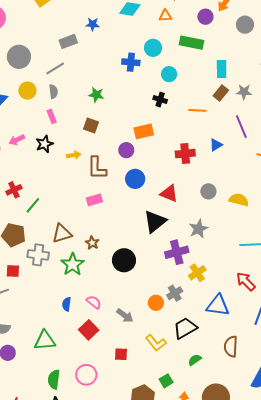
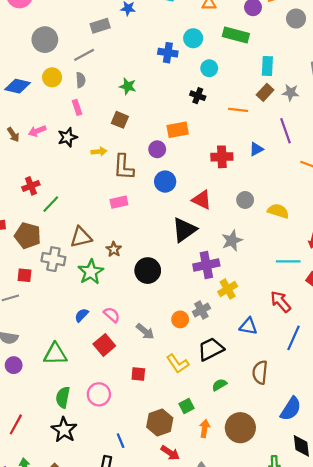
blue semicircle: (67, 304) -> (82, 315), turned 32
blue triangle: (218, 305) -> (248, 326), size x0.7

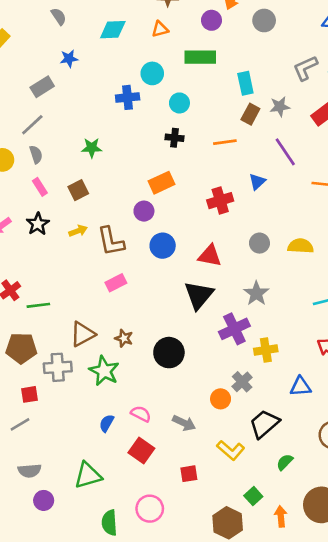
brown square: (120, 120) -> (78, 190), moved, turned -35
green line: (51, 204) -> (38, 305), turned 54
yellow cross: (228, 289) -> (266, 350), turned 36

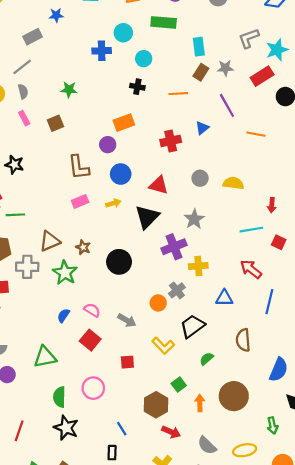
black star: (38, 224) -> (14, 165), moved, turned -30
yellow arrow: (78, 231) -> (113, 203), moved

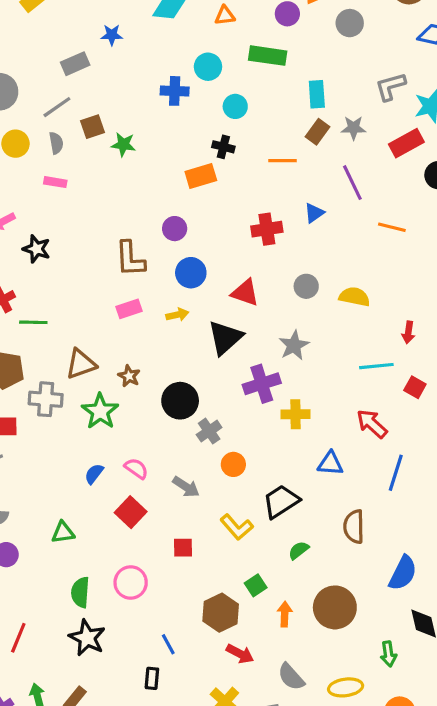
pink rectangle: (24, 118) -> (55, 182), turned -56
brown square: (55, 123) -> (92, 127), moved
orange rectangle: (124, 123) -> (201, 176), moved
gray cross: (177, 290) -> (209, 431), moved
green triangle: (45, 357) -> (63, 532), size x0.7

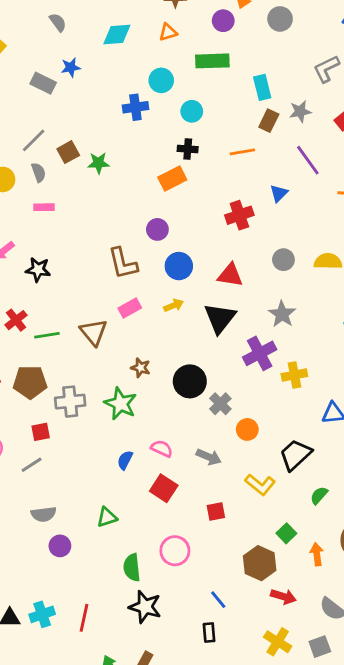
gray rectangle: (75, 64) -> (43, 83), moved, turned 60
brown triangle: (81, 364) -> (94, 332), moved, turned -40

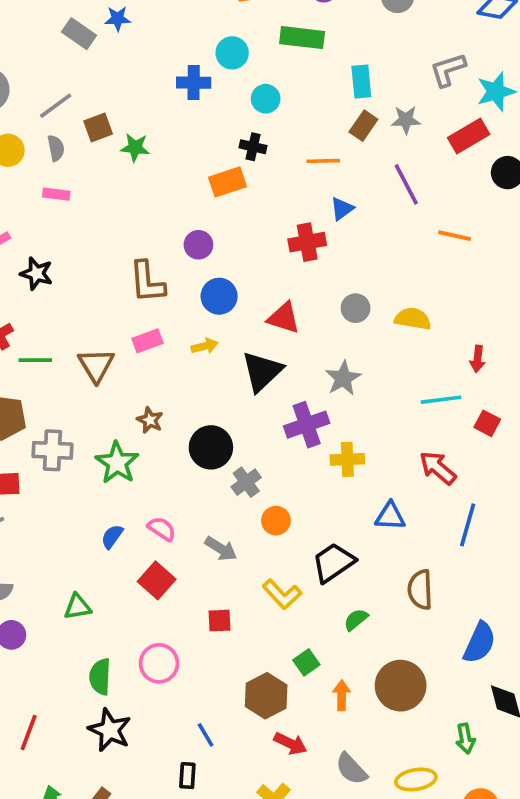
blue triangle: (279, 193) -> (342, 209), moved

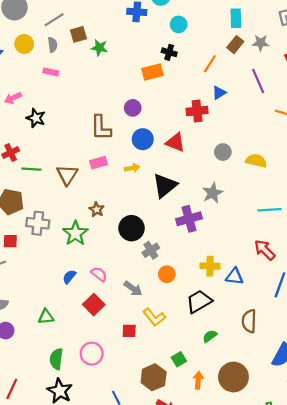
orange line: (323, 161) -> (210, 64), turned -60
red triangle: (284, 318) -> (175, 142), moved
yellow cross: (347, 459) -> (210, 266), moved
yellow L-shape: (282, 594) -> (154, 317), moved

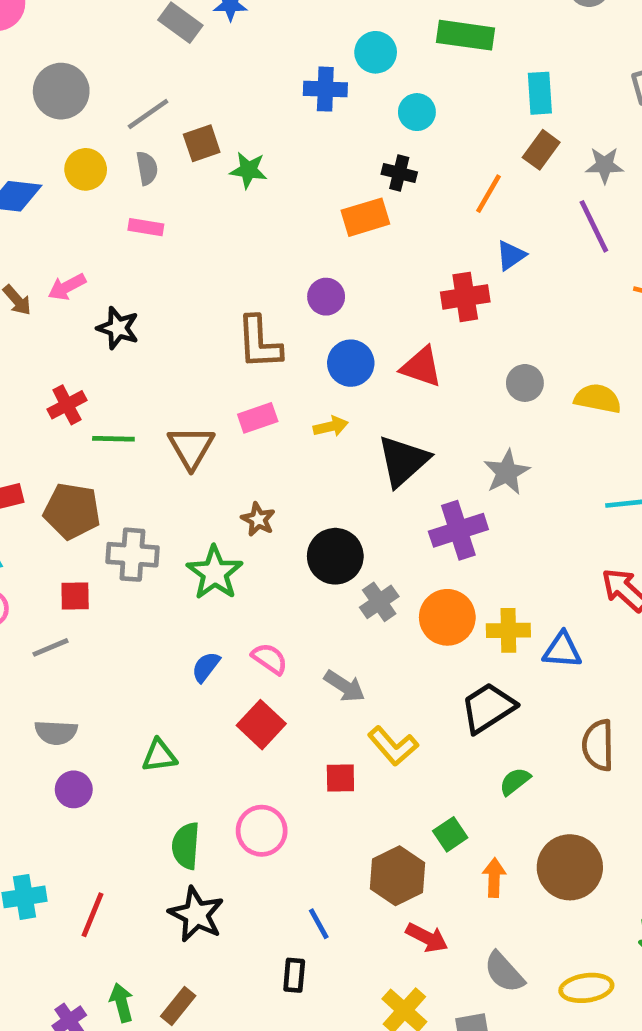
gray star: (261, 43) -> (605, 165), moved
orange circle: (167, 274) -> (447, 617), moved, size x1.5

